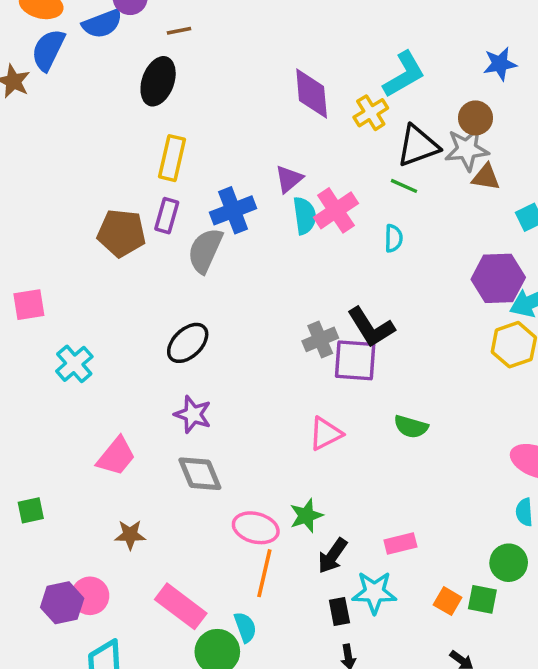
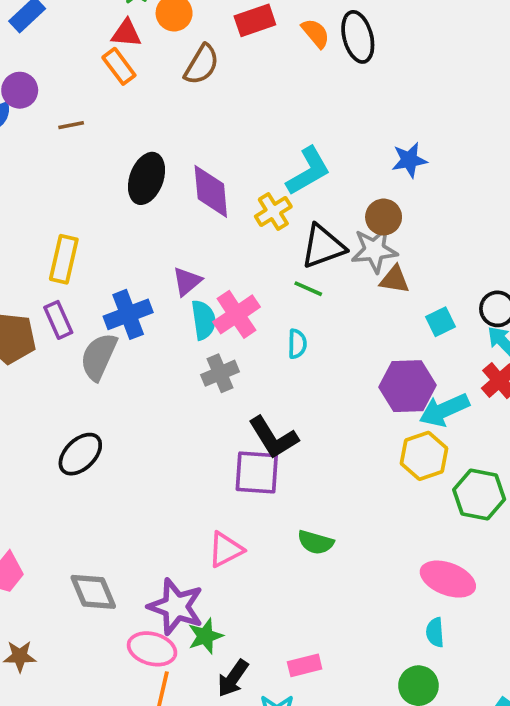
black ellipse: (158, 81) -> (147, 178), moved
purple rectangle: (167, 216) -> (58, 320), turned -40
gray cross: (320, 339) -> (220, 373), moved
purple star: (193, 414) -> (176, 607), moved, size x1.4

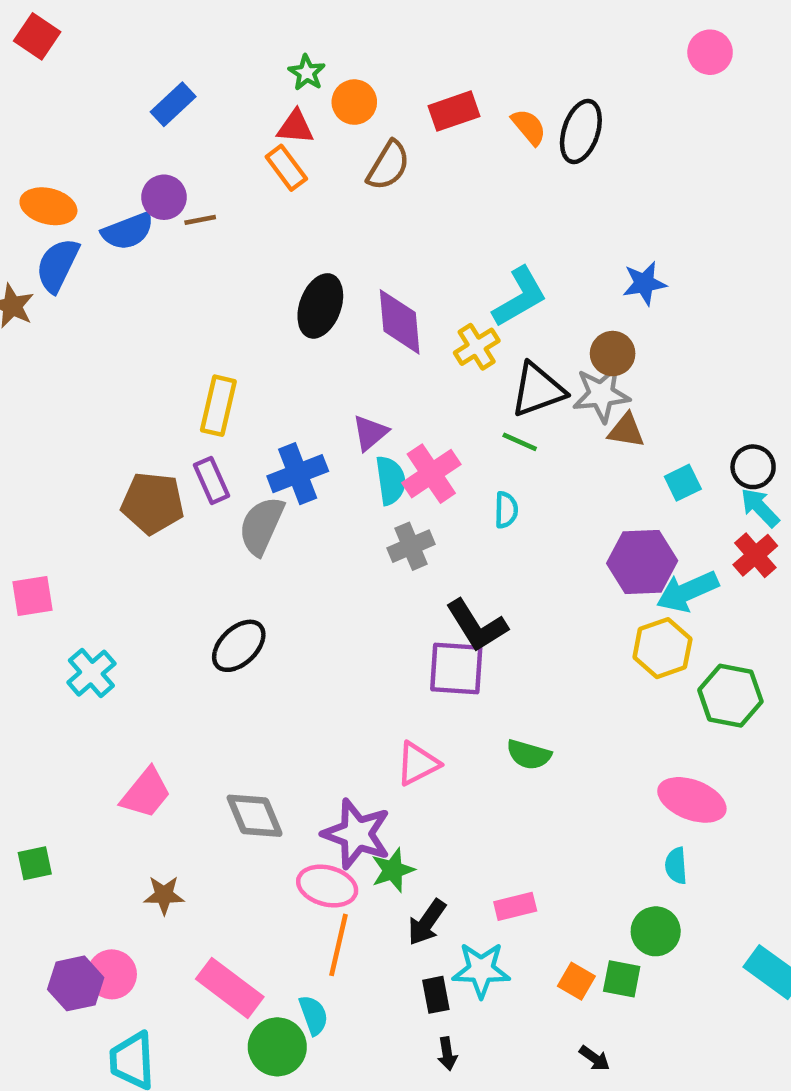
black ellipse: (358, 37) -> (581, 131), turned 33
brown line: (71, 125) -> (200, 220), moved

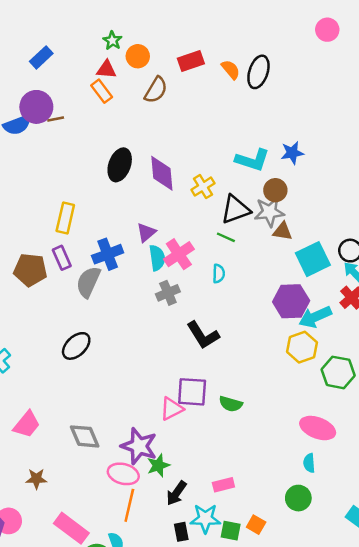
purple circle: (164, 197) -> (36, 107), size x1.4
cyan L-shape: (520, 297) -> (252, 160), moved, turned 48
cyan square: (683, 483) -> (313, 259), size x1.8
purple square: (456, 668) -> (192, 392), moved
green square: (622, 979) -> (231, 531), moved

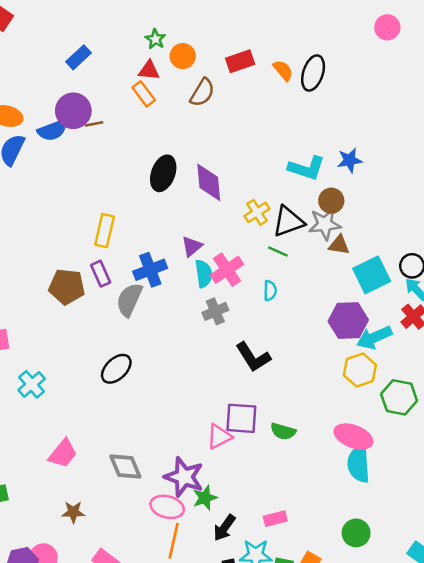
yellow cross: (203, 187) -> (257, 212), moved
pink ellipse: (318, 428) -> (353, 437), moved
cyan semicircle: (309, 463) -> (359, 464), moved, size x1.8

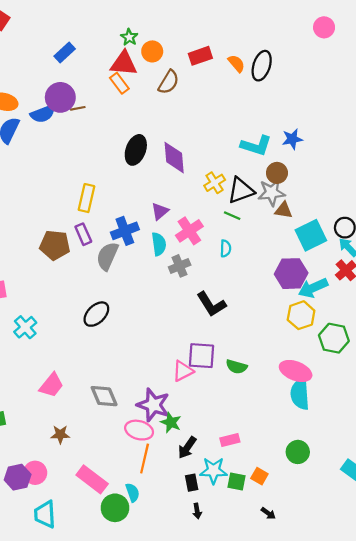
red triangle: (149, 70) -> (124, 63), size x1.5
cyan semicircle: (204, 274) -> (159, 244), moved
green star: (205, 498) -> (171, 422), turned -30

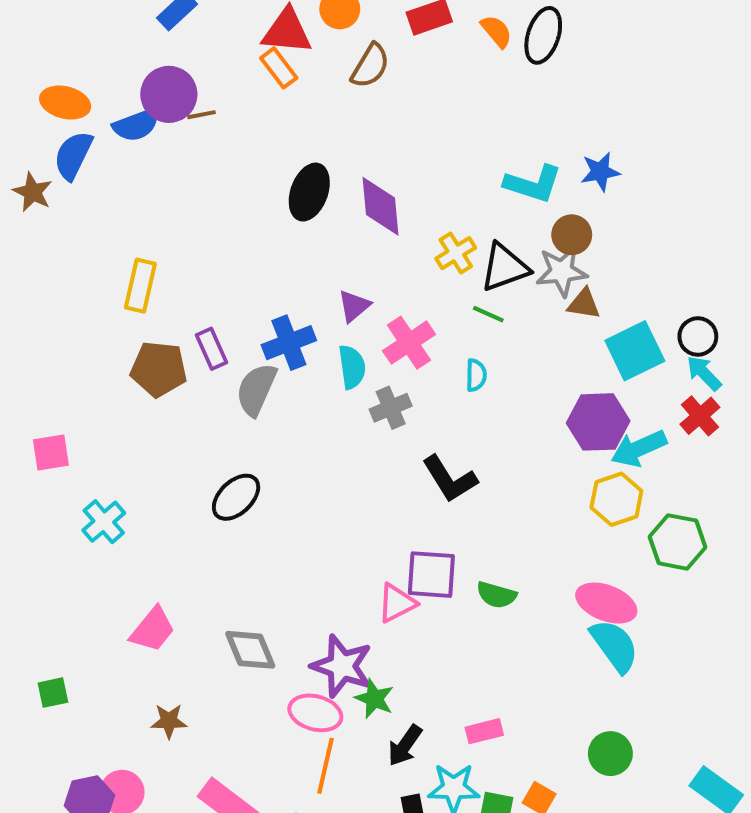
yellow rectangle: (87, 198) -> (140, 286), moved
cyan semicircle: (300, 394) -> (614, 646), turned 148

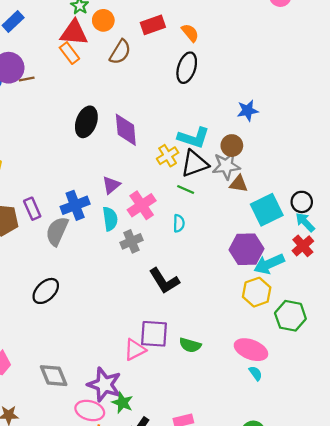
black ellipse: (543, 35) -> (187, 68), moved
cyan L-shape: (533, 184) -> (193, 138), moved
cyan semicircle: (614, 646) -> (256, 373), size x0.5

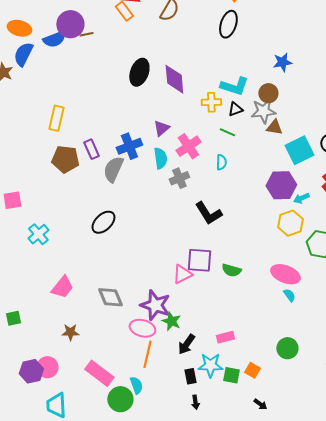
yellow cross: (168, 156) -> (211, 102), turned 30
black triangle: (195, 164) -> (235, 109), size x0.6
cyan arrow: (269, 264) -> (301, 198), size x0.6

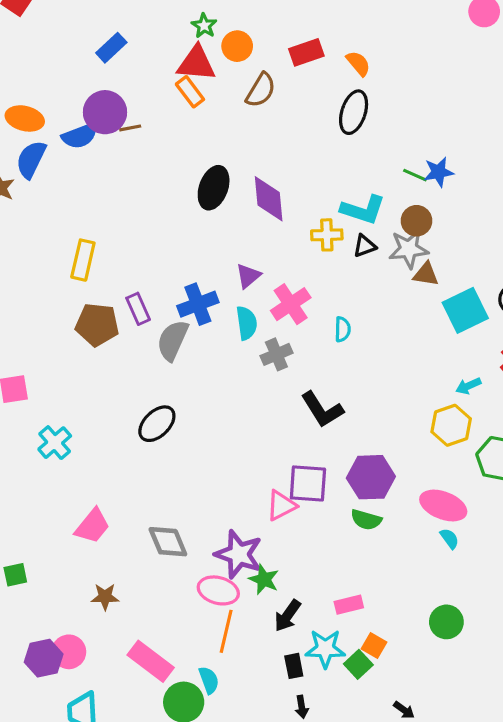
green line: (227, 132) -> (415, 175), moved
purple hexagon: (281, 185) -> (371, 477), moved
green semicircle: (231, 270) -> (366, 520), moved
orange square: (252, 370) -> (374, 646), moved
green square: (231, 375) -> (358, 664), turned 36

